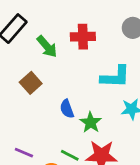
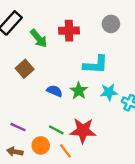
blue semicircle: (67, 109) -> (55, 91), turned 133
green star: (91, 122) -> (79, 91), moved

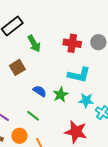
red cross: (69, 31) -> (72, 43), moved
green line: (56, 130) -> (33, 116), moved
red star: (83, 131) -> (76, 132), moved

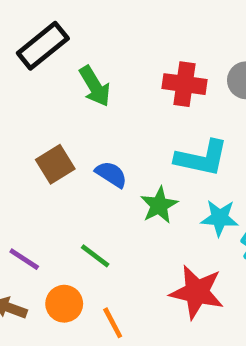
brown square: (17, 67) -> (55, 164), moved
blue semicircle: (40, 91) -> (111, 174), moved

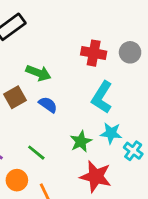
green arrow: (95, 86) -> (38, 73), moved, turned -40
cyan L-shape: (202, 158) -> (102, 97), turned 108
green star: (159, 205) -> (81, 141), moved

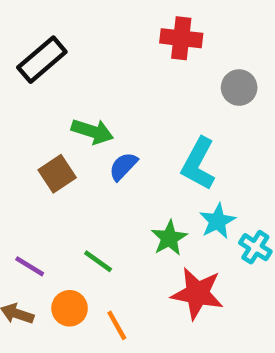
red cross: (94, 53) -> (181, 38), moved
blue semicircle: (48, 105) -> (123, 166), moved, turned -78
cyan star: (111, 133) -> (217, 221), turned -30

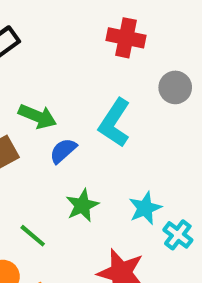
cyan L-shape: (198, 164) -> (115, 123), moved
green star: (169, 238) -> (82, 205), moved

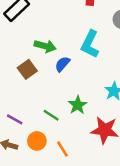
green star: (82, 205) -> (78, 105), moved

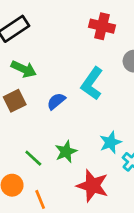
green arrow: (45, 46) -> (24, 69), moved

